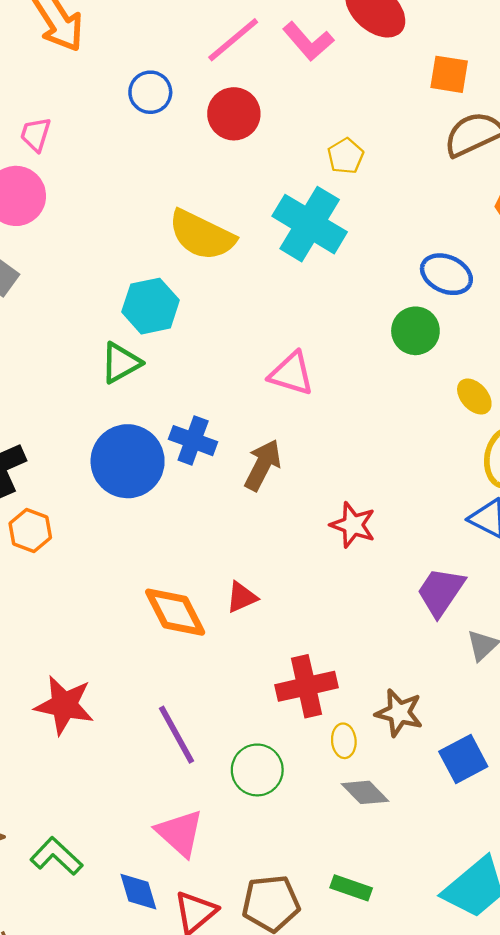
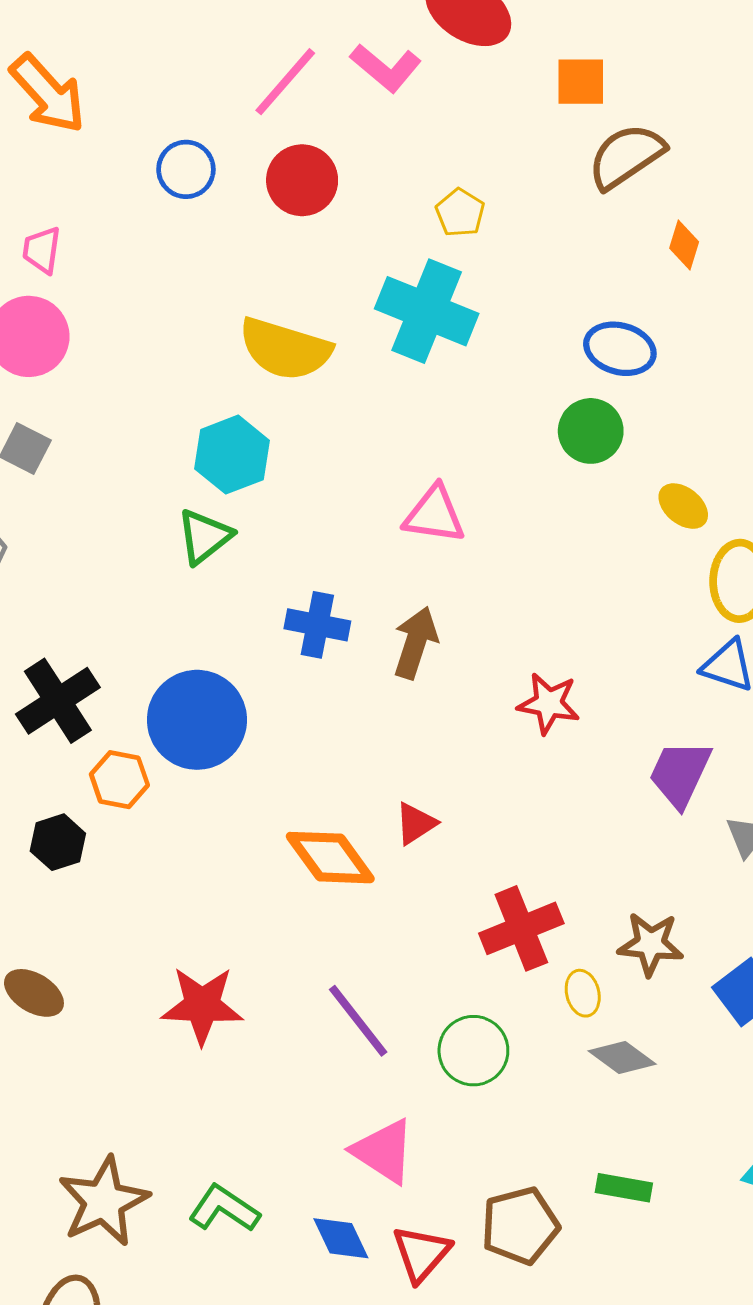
blue circle: (128, 461) -> (197, 720), moved

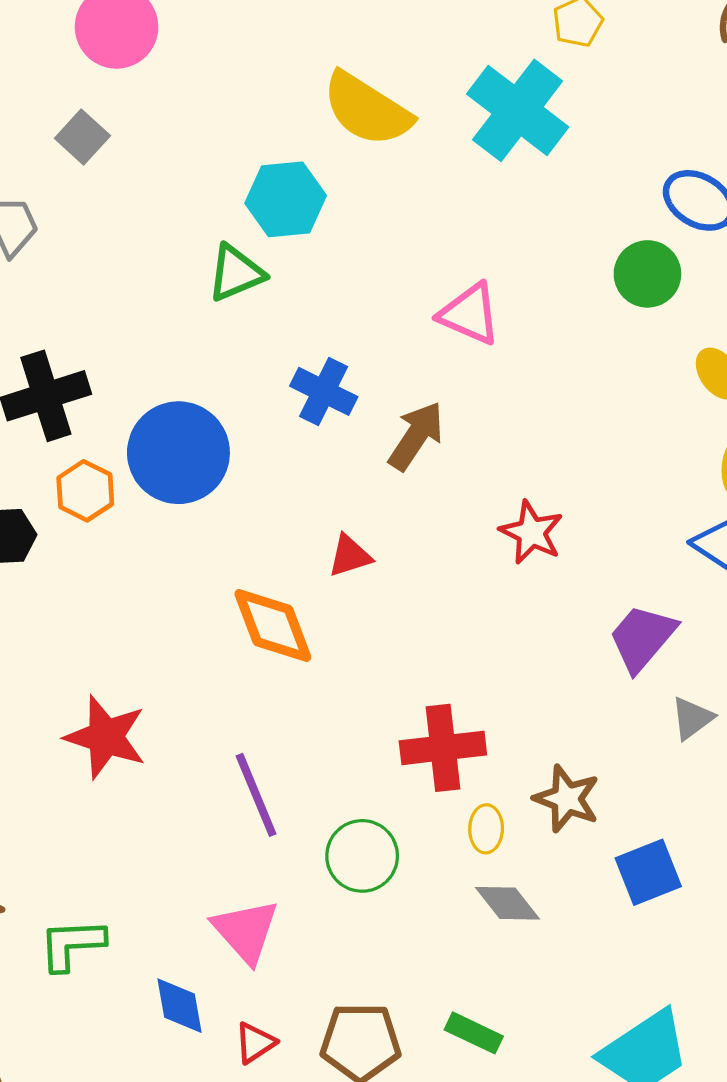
red triangle: (416, 823) -> (350, 556), moved
green L-shape: (224, 1209) -> (72, 944), turned -52
red triangle: (421, 1254) -> (255, 1043), size x0.7

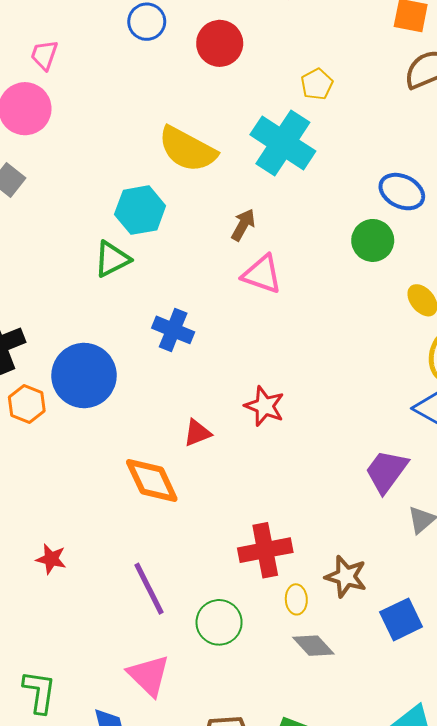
brown arrow: (416, 436) -> (243, 225), moved, size x0.7
red star: (531, 532) -> (265, 406), moved
red star: (106, 737) -> (51, 559), size x0.6
green L-shape: (72, 944) -> (39, 692), turned 105

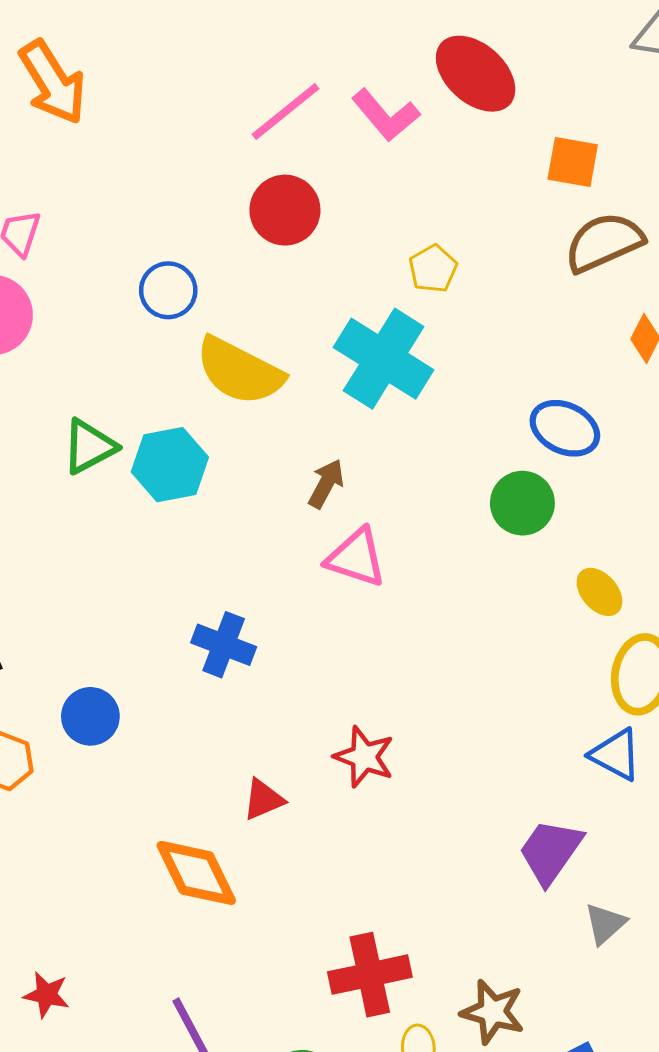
blue circle: (147, 22) -> (168, 290), moved
green triangle: (112, 259) -> (89, 446), moved
blue circle: (84, 376) -> (90, 716), size x0.6

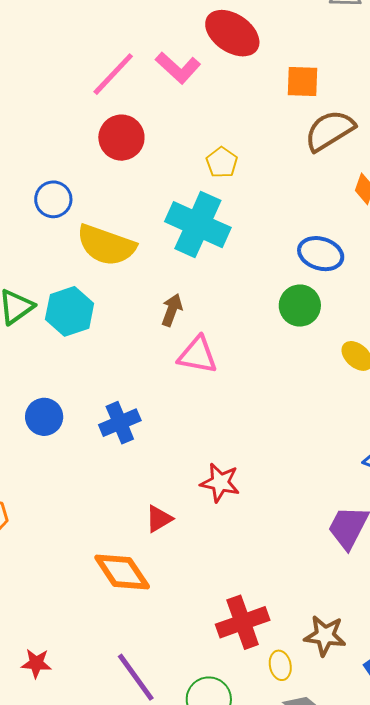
blue cross: (224, 645) -> (120, 423), turned -36
blue circle: (90, 716) -> (44, 417), moved

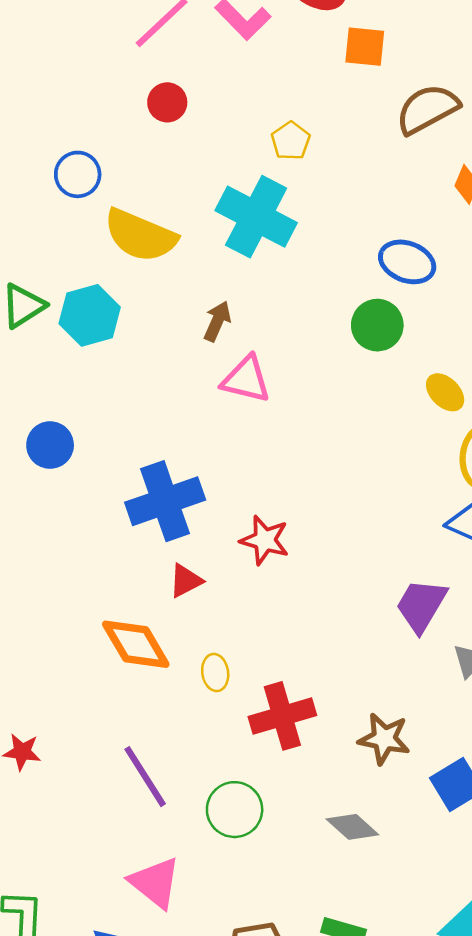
orange square: (302, 82) -> (365, 47), moved
red circle: (121, 138) -> (167, 102), size x0.7
blue cross: (120, 423) -> (165, 501), moved, size x1.5
yellow ellipse: (280, 665) -> (215, 673), moved

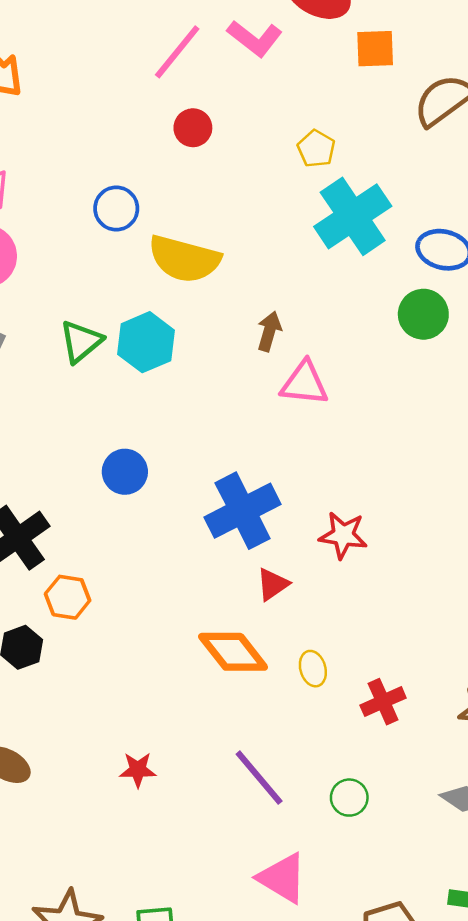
cyan cross: (256, 217) -> (353, 216), moved, turned 36
red cross: (282, 716) -> (383, 702), size x0.7
green circle: (235, 810) -> (349, 798), size x0.7

